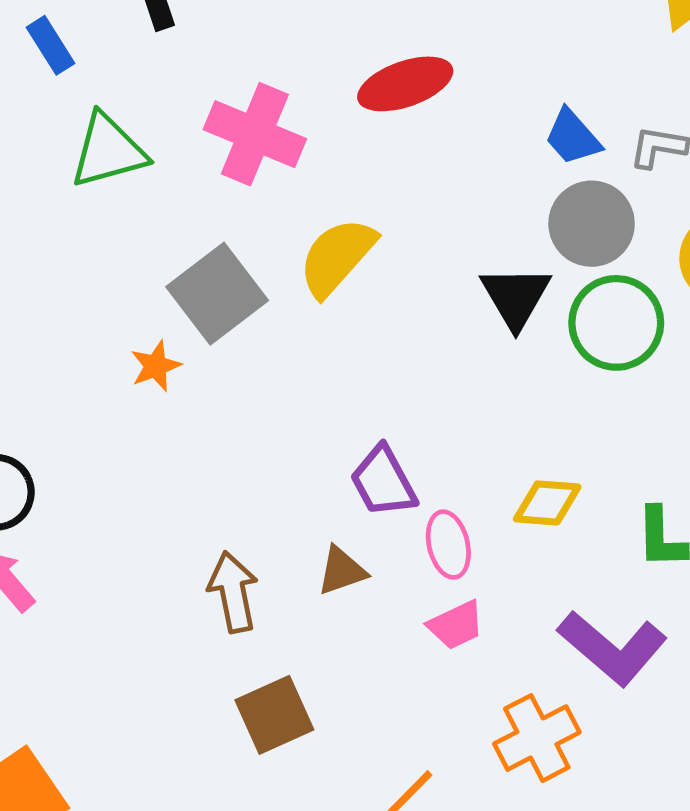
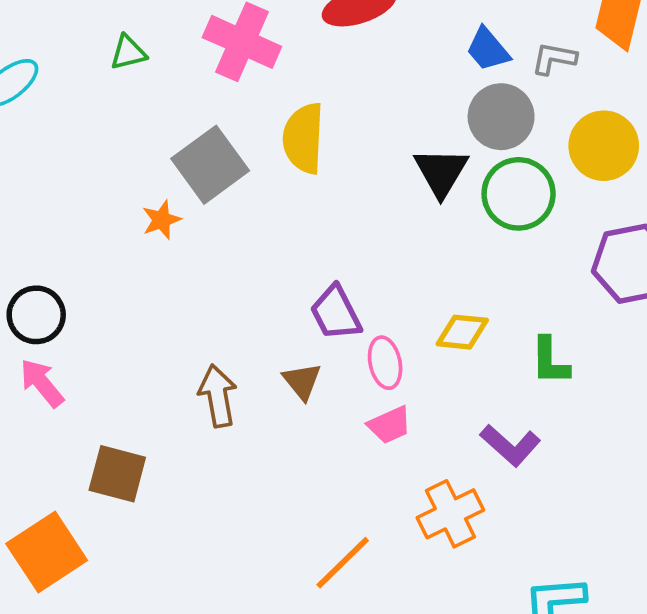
green triangle: (108, 151) -> (128, 53), size x0.6
yellow semicircle: (337, 257) -> (304, 138), turned -40
brown triangle: (342, 571) -> (302, 381), turned -51
purple L-shape: (612, 648) -> (510, 445), size x0.7
brown square: (274, 715) -> (117, 474), moved, turned 38

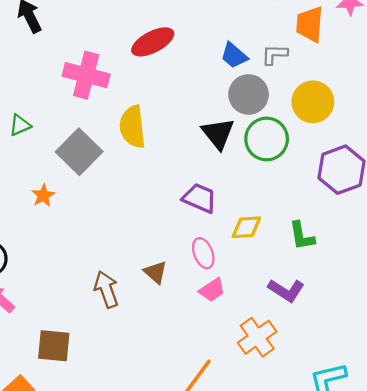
green triangle: (128, 53) -> (20, 125), moved
orange star: (161, 220) -> (43, 195), moved
purple trapezoid: (336, 313) -> (200, 198), moved, turned 150

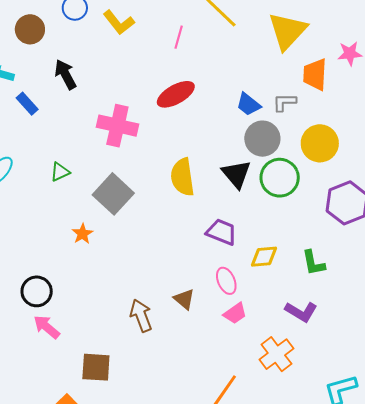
yellow semicircle: (132, 127) -> (182, 177), moved

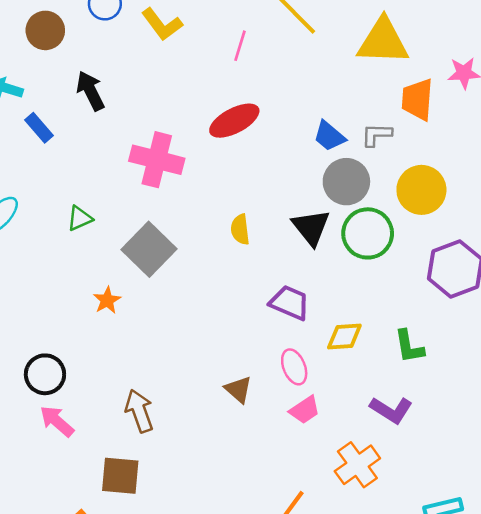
yellow triangle: (287, 31) -> (383, 41), turned 48
yellow semicircle: (182, 177) -> (240, 229), size x0.6
brown arrow: (141, 316) -> (139, 411), moved

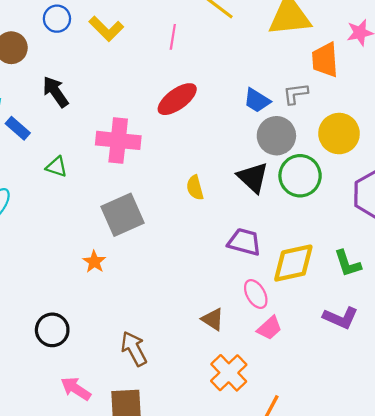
green triangle: (80, 218) -> (57, 167), moved, turned 50
gray square: (149, 249) -> (122, 215), turned 30
yellow diamond: (344, 337) -> (293, 263), size x1.5
pink arrow: (57, 421) -> (76, 389), moved
orange cross: (357, 465) -> (229, 373), moved

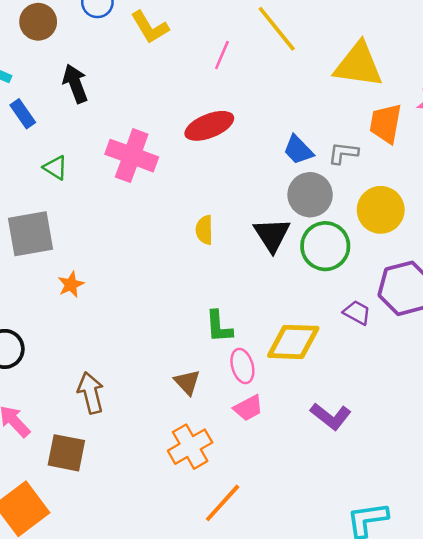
gray square: (122, 215) -> (30, 234), moved
purple trapezoid: (244, 242) -> (357, 313), moved, size x0.7
green L-shape: (348, 263) -> (219, 327), moved

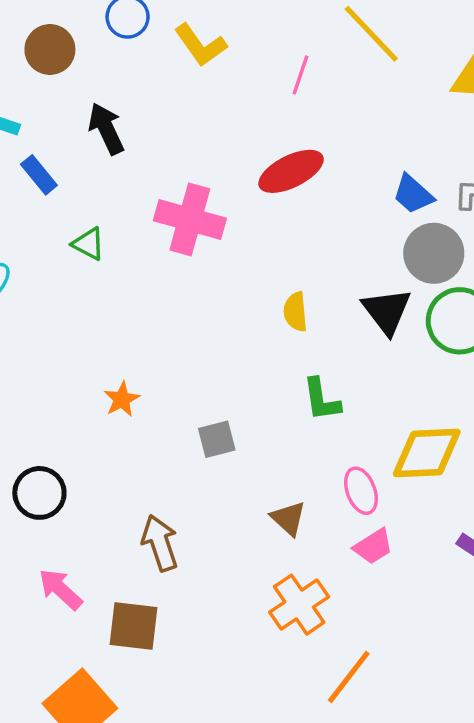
gray square: (30, 234) -> (217, 439), moved, size x0.6
green L-shape: (219, 327) -> (321, 400), moved

